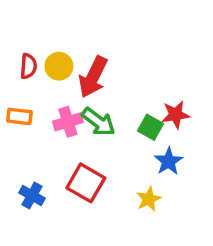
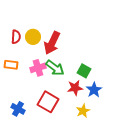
red star: (176, 115) -> (75, 88), moved

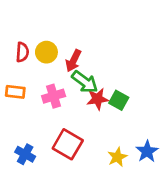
red arrow: (52, 43) -> (73, 61), size x0.7
green arrow: (55, 68) -> (85, 82), moved
red star: (75, 88) -> (97, 99), moved
blue star: (94, 90) -> (147, 151), moved

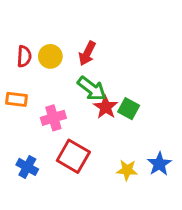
red arrow: (73, 61) -> (87, 53), moved
pink cross: (54, 96) -> (53, 118), moved
red star: (97, 99) -> (106, 107), turned -30
yellow star: (117, 157) -> (127, 170), turned 30

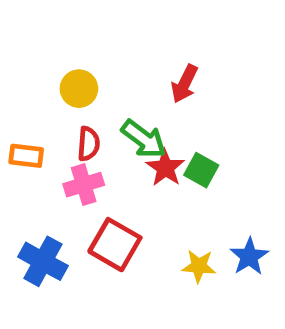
red arrow: (87, 53) -> (184, 84), moved
red semicircle: (24, 56) -> (89, 144), moved
blue cross: (27, 167) -> (43, 261), size x1.4

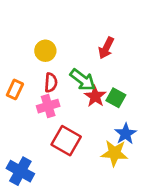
orange rectangle: (26, 156) -> (15, 89), turned -72
blue star: (249, 257) -> (126, 134), moved
blue cross: (43, 261) -> (20, 171), moved
yellow star: (199, 266) -> (115, 153), size x1.4

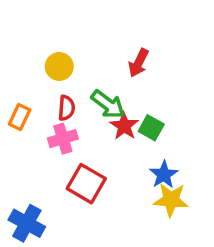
yellow star: (115, 153) -> (171, 200), moved

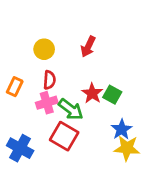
red arrow: (139, 63) -> (88, 47), moved
green arrow: (108, 104) -> (71, 109), moved
blue cross: (27, 223) -> (20, 148), moved

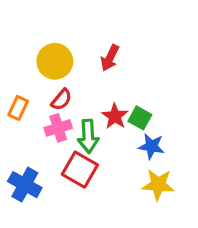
yellow circle: (44, 49) -> (55, 61), size x1.4
red semicircle: (49, 80) -> (62, 100), turned 36
green arrow: (71, 109) -> (88, 136), turned 50
blue star: (122, 129) -> (151, 146), moved, turned -30

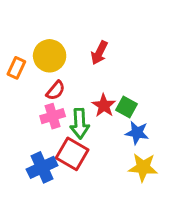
orange rectangle: (18, 108) -> (16, 68), moved
blue cross: (25, 185) -> (42, 167), moved, turned 36

